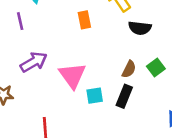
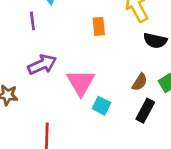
cyan square: (95, 96) -> (102, 106), turned 30
black rectangle: (124, 96) -> (145, 111), moved

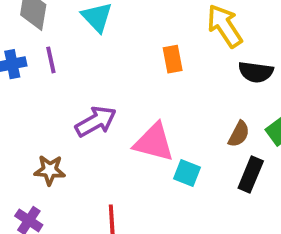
purple line: (32, 21) -> (51, 60), moved
pink triangle: (81, 82) -> (154, 142), turned -40

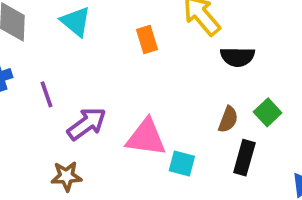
orange rectangle: (173, 59) -> (147, 39), moved
purple line: (51, 60) -> (47, 94), moved
brown star: (50, 170) -> (66, 176), moved

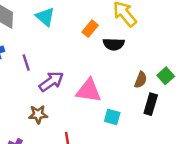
orange rectangle: (147, 39) -> (90, 29), turned 56
black semicircle: (237, 57) -> (114, 44), moved
cyan square: (182, 164) -> (112, 117), moved

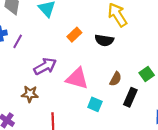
orange rectangle: (90, 29) -> (74, 35), moved
purple line: (26, 62) -> (18, 41), moved, turned 40
brown semicircle: (141, 80) -> (116, 79), moved

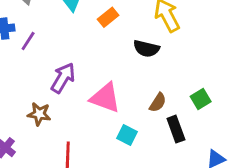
orange rectangle: (74, 35) -> (108, 17), moved
purple arrow: (45, 66) -> (63, 78), turned -35
black rectangle: (130, 97) -> (176, 129), turned -48

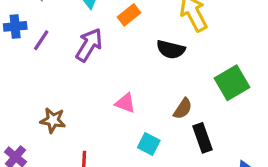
purple arrow: (63, 78) -> (89, 45), moved
pink triangle: (105, 98) -> (125, 103), size x0.6
green square: (201, 99) -> (232, 83), moved, size x1.5

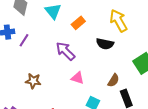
purple arrow: (89, 45) -> (65, 51), moved, turned -75
brown star: (53, 120) -> (33, 81), moved

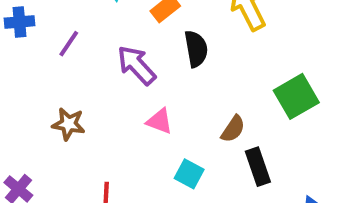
purple line: (24, 40) -> (69, 44), moved
black semicircle: (105, 44) -> (196, 49), moved, turned -114

